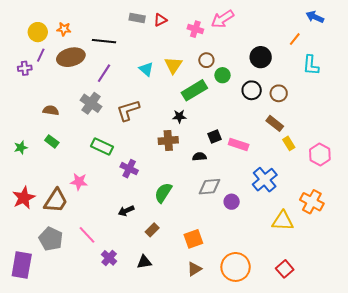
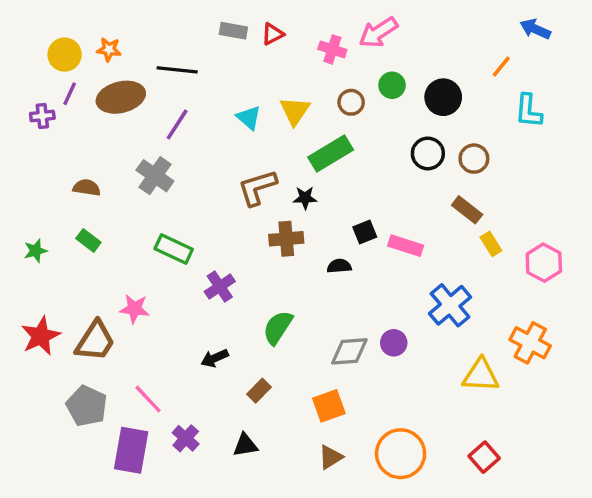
green circle: (222, 75) -> (392, 85), moved
brown L-shape: (128, 110) -> (257, 188), moved
purple cross: (129, 169) -> (220, 287), turned 30
gray diamond: (209, 187) -> (349, 351), moved
purple rectangle: (22, 265) -> (131, 450), moved

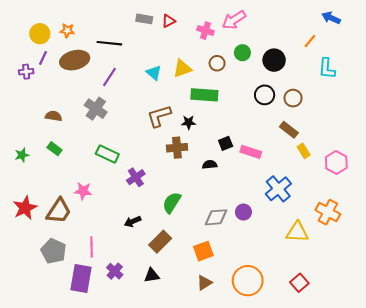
yellow triangle: (295, 111) -> (182, 69), turned 36
green rectangle: (331, 153) -> (204, 95), turned 35
brown rectangle: (259, 391) -> (160, 242), size x1.5
pink line: (148, 399) -> (92, 247), turned 42

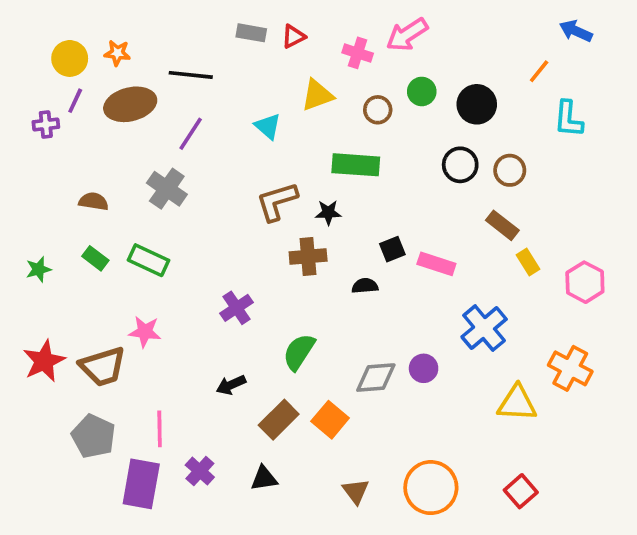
yellow triangle: (182, 69) -> (317, 95), moved
green rectangle: (107, 154) -> (149, 260), moved
brown trapezoid: (59, 211) -> (103, 367), turned 40
orange square: (203, 251) -> (330, 420), moved, turned -30
brown triangle: (204, 283) -> (356, 491), turned -35

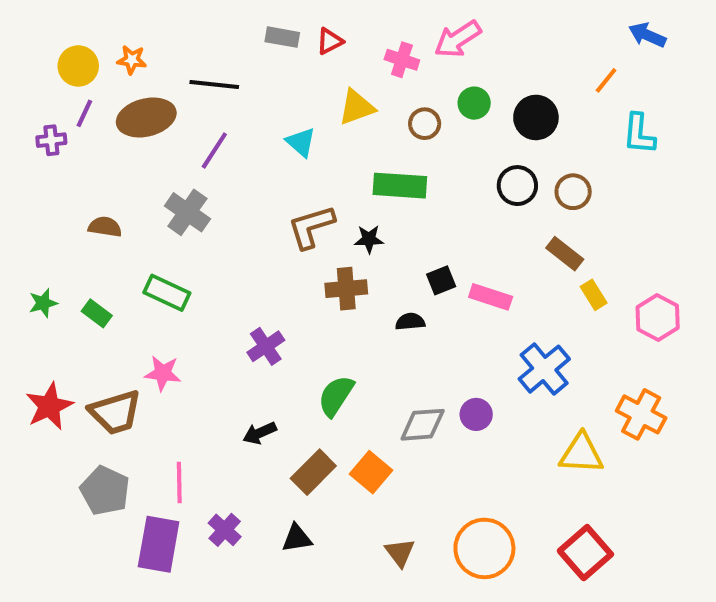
green rectangle: (95, 258) -> (97, 313), moved
red square: (521, 491) -> (585, 553), size x1.4

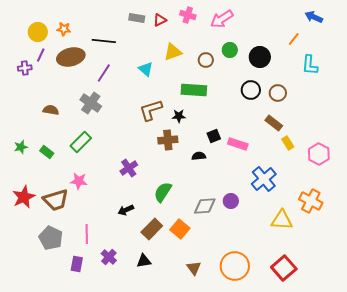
pink cross: (402, 60) -> (188, 15), moved
green rectangle: (167, 293) -> (81, 142), turned -70
purple rectangle: (159, 544) -> (77, 264), size x0.6

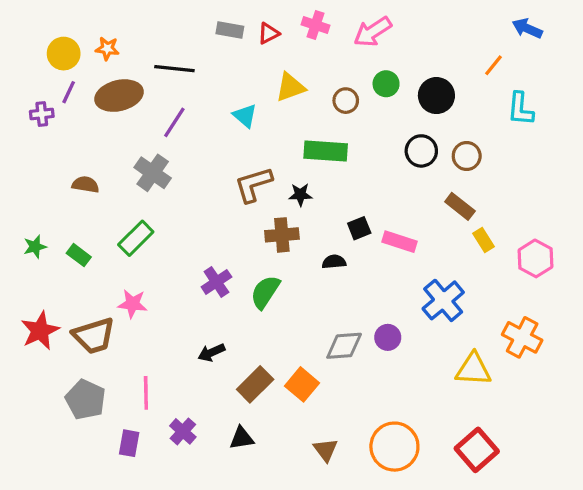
green semicircle: (163, 192) -> (265, 292), moved

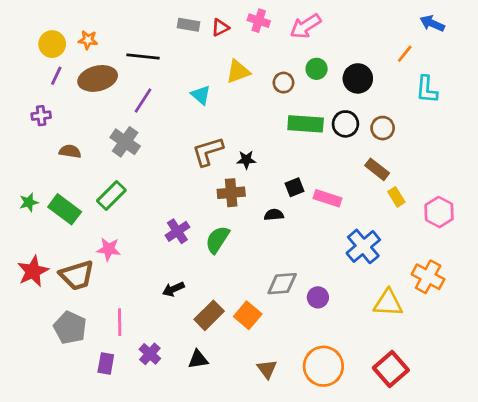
purple cross: (42, 114) -> (41, 116), moved
green rectangle: (326, 151) -> (306, 124), moved
green rectangle: (79, 255) -> (65, 209), size x1.6
purple circle: (388, 337) -> (318, 297), moved

